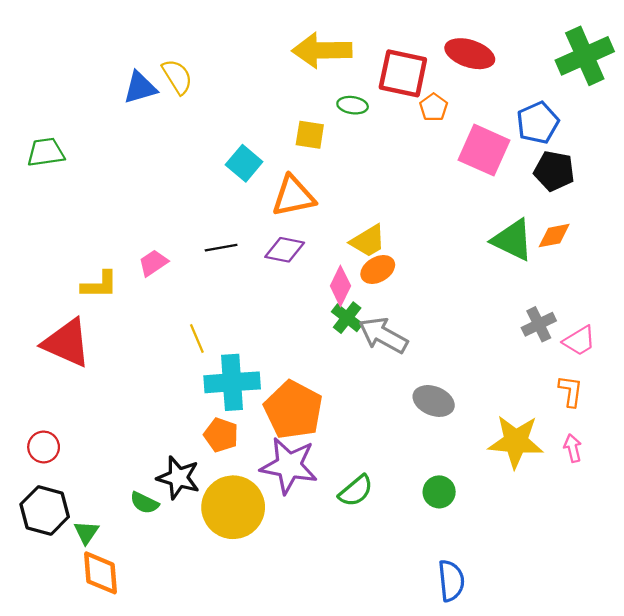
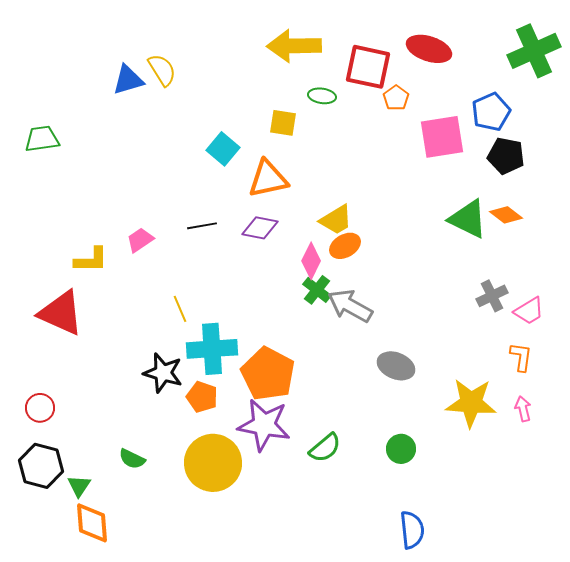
pink square: (484, 150) -> (442, 137), turned -33
orange diamond: (554, 236) -> (506, 215), turned 48
black star: (178, 478) -> (163, 373), moved

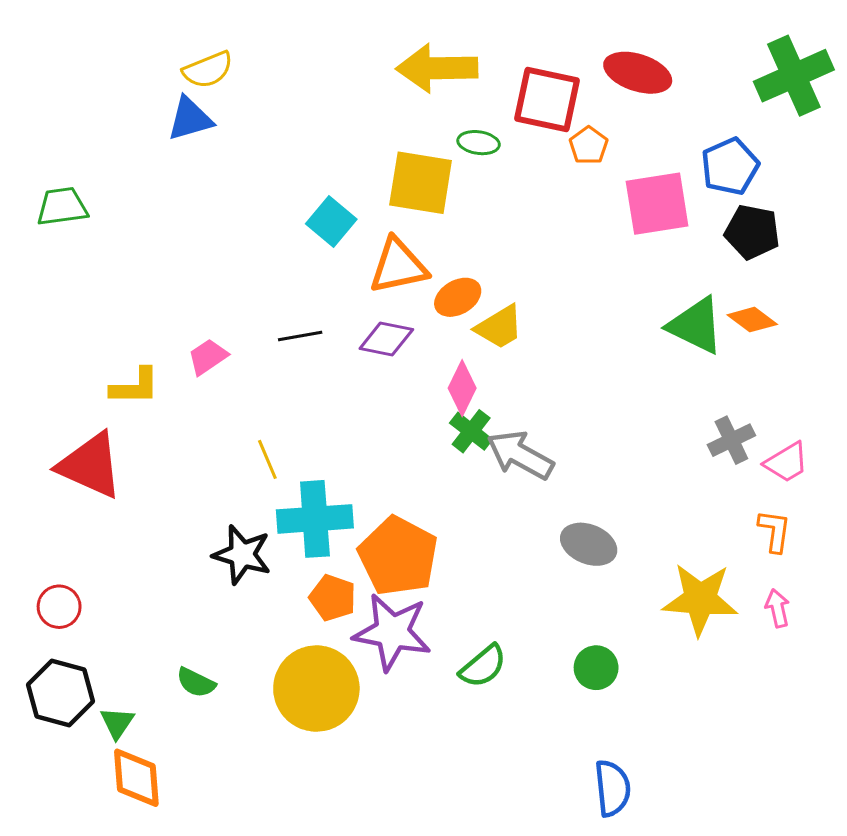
yellow semicircle: (162, 70) -> (208, 70), moved, turned 100
yellow square: (283, 123) -> (421, 183), size x1.6
orange ellipse: (345, 246) -> (458, 297), moved
orange pentagon: (202, 397) -> (333, 598), moved

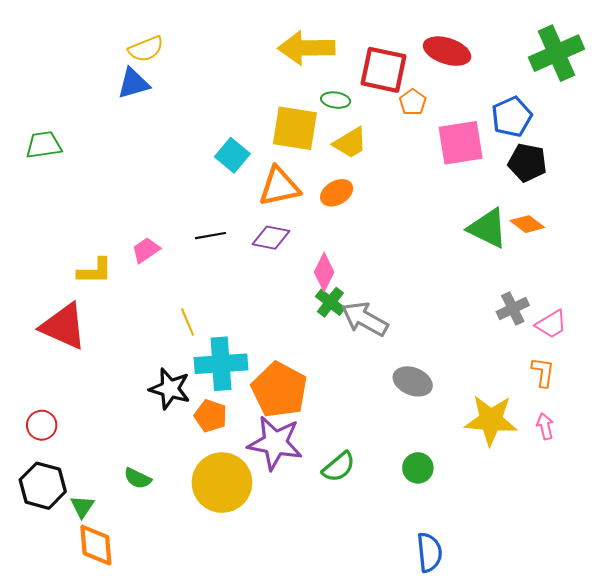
orange ellipse: (458, 297) -> (337, 193), moved
yellow trapezoid: (499, 327) -> (350, 143), moved
orange pentagon: (333, 598) -> (210, 416), moved

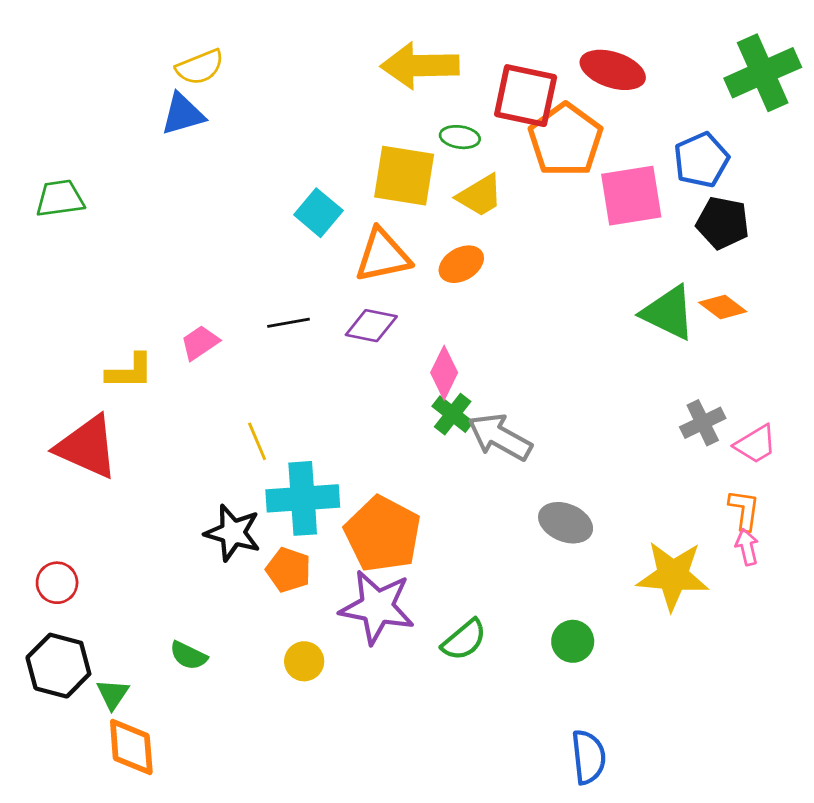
orange pentagon: (413, 102) -> (566, 140), size x2.0
pink arrow: (545, 426) -> (747, 547), moved
yellow circle: (222, 483) -> (304, 661), size x0.5

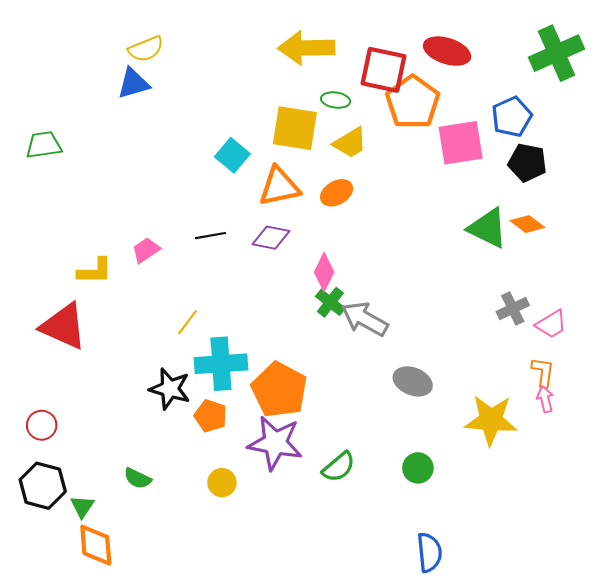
yellow line: (257, 441) -> (188, 322), turned 60

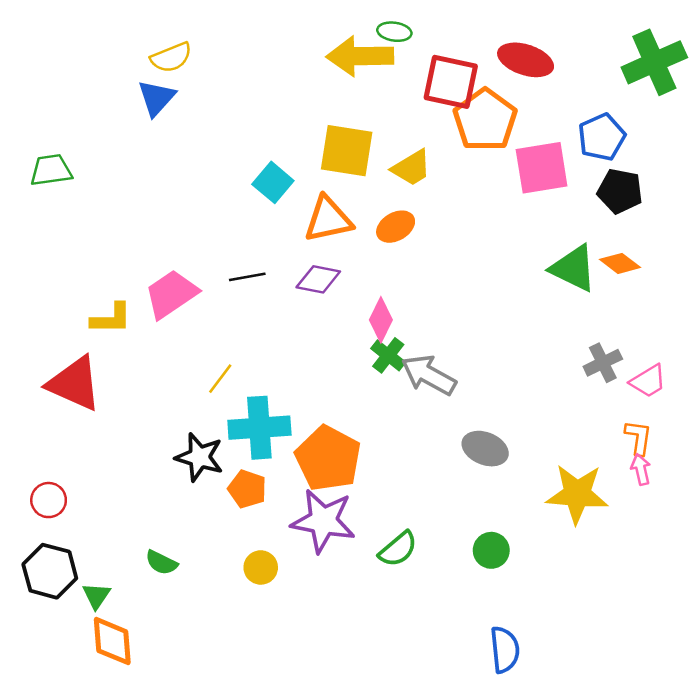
blue triangle: (133, 83) -> (156, 98), turned -32
green ellipse: (336, 100) -> (394, 32), moved
pink trapezoid: (146, 250) -> (171, 294), size x1.6

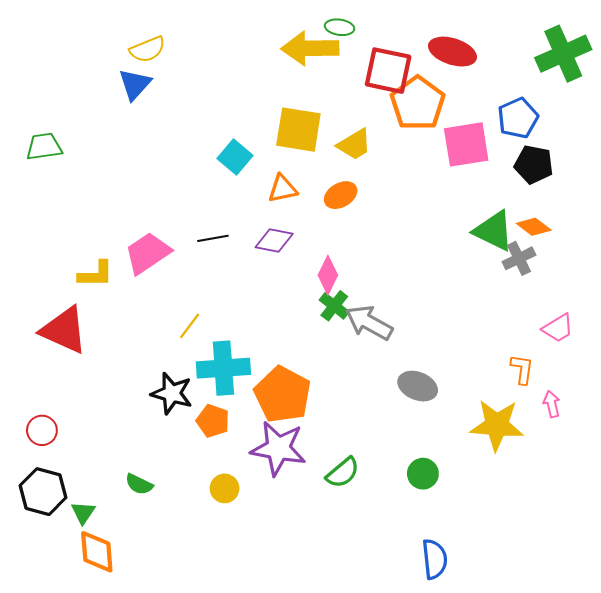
orange triangle: (328, 219) -> (283, 189), size x0.7
gray cross: (603, 363) -> (519, 258), moved
orange L-shape: (638, 438) -> (522, 369), moved

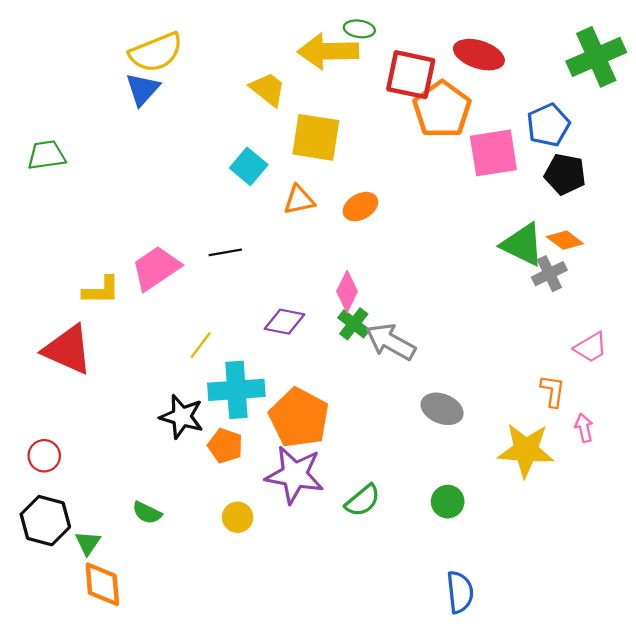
yellow semicircle: (147, 49) -> (156, 52), size x1.4
yellow trapezoid: (354, 144) -> (268, 89), moved, turned -111
purple diamond: (274, 240) -> (284, 322), moved

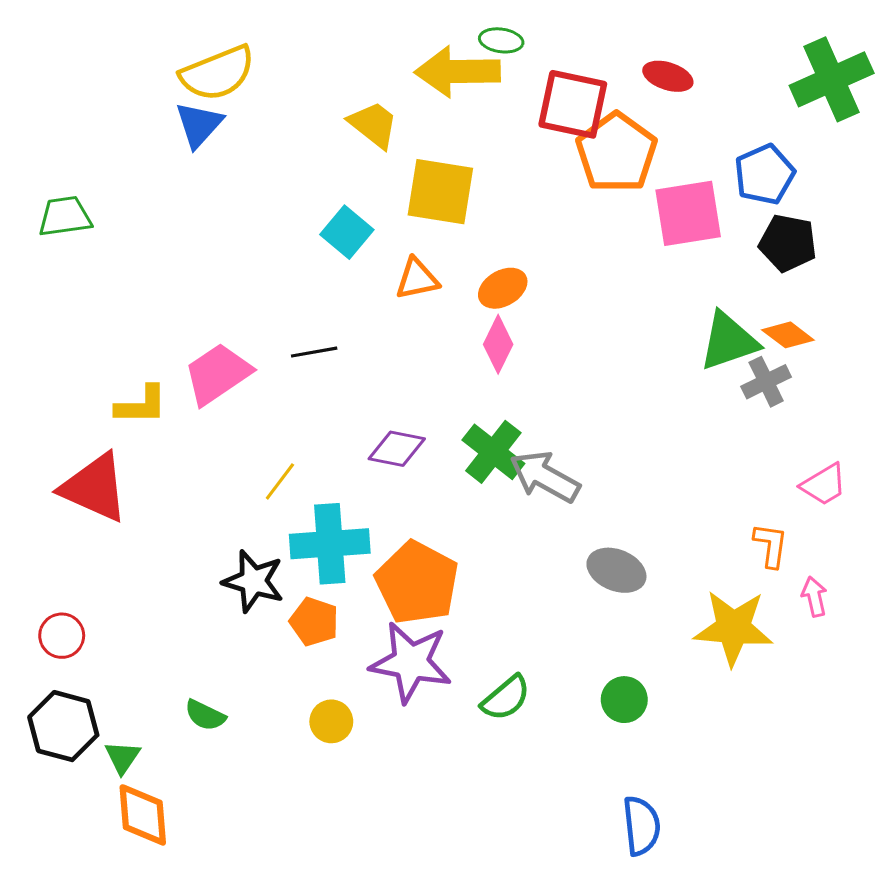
red ellipse: (479, 55) -> (668, 76), size x0.7
green triangle: (523, 245) -> (729, 341), turned -45
pink diamond: (347, 291) -> (498, 344), moved
green cross: (354, 324) -> (493, 452), size x1.4

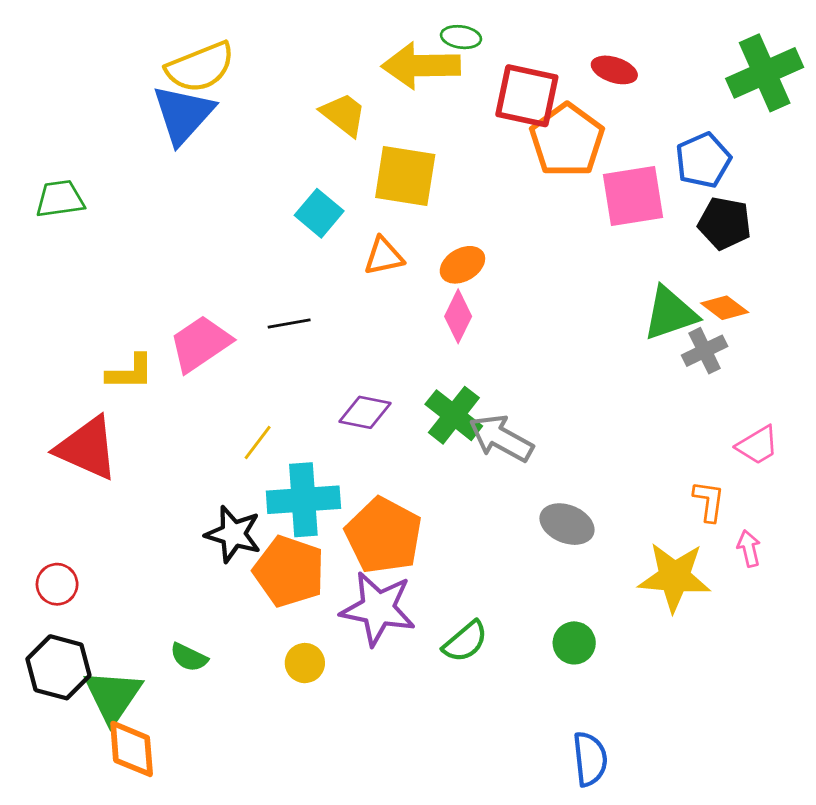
blue triangle: (199, 125) -> (183, 114), size x1.4
orange pentagon: (314, 622) -> (289, 571), size x1.6
green triangle: (122, 757) -> (113, 696), size x1.8

